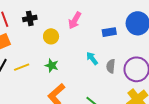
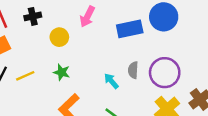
blue rectangle: (109, 32) -> (130, 29), size x1.5
cyan arrow: (92, 58) -> (111, 81), moved

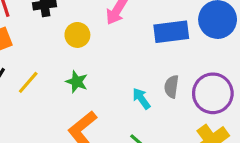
yellow line: (25, 76) -> (28, 82), turned -30

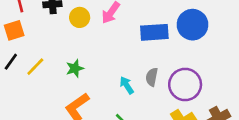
yellow circle: (77, 35) -> (80, 17), moved
green star: (77, 82) -> (75, 68), turned 30

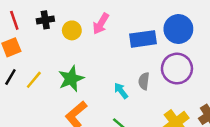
green star: (75, 68) -> (71, 79), size x1.5
purple circle: (185, 85) -> (177, 69), moved

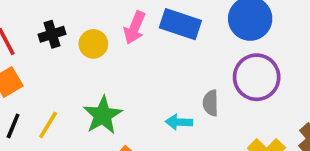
blue rectangle: (143, 39) -> (180, 24), moved, turned 35
cyan arrow: (121, 91) -> (179, 122), turned -42

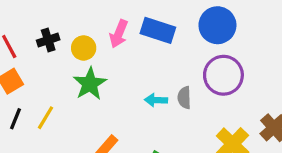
green star: (103, 115) -> (90, 84), moved
cyan arrow: (179, 122) -> (156, 100), moved

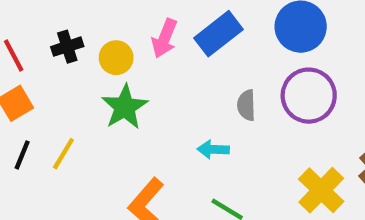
blue rectangle: (158, 30) -> (219, 34), turned -56
gray semicircle: (184, 98) -> (246, 105), moved
cyan arrow: (156, 100) -> (213, 149), moved

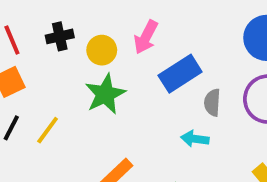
blue rectangle: (219, 34) -> (180, 74), moved
cyan arrow: (213, 149) -> (195, 139), moved

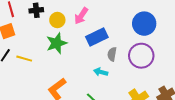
yellow line: (48, 130) -> (24, 59), turned 63

